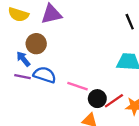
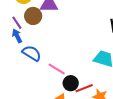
brown circle: (36, 44) -> (33, 16), moved
purple line: (22, 77) -> (17, 23), moved, turned 32

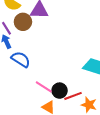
pink line: (57, 69) -> (44, 87), moved

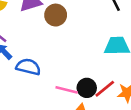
brown circle: (23, 22) -> (56, 15), moved

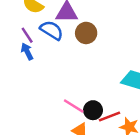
blue semicircle: (28, 67) -> (52, 30), moved

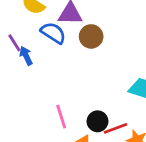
purple line: (27, 35) -> (14, 43), moved
pink line: (74, 106) -> (61, 117), moved, turned 40

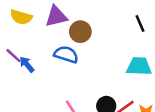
blue semicircle: (53, 33) -> (66, 54), moved

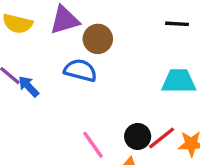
black line: (140, 23) -> (177, 24), turned -60

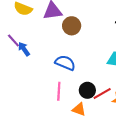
blue semicircle: (80, 70) -> (65, 63), moved
pink line: (93, 145) -> (59, 91), turned 30

